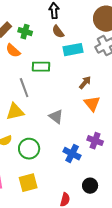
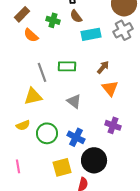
green cross: (25, 32) -> (53, 20), moved
green rectangle: (41, 67) -> (67, 66), moved
blue cross: (72, 154) -> (76, 137), moved
yellow square: (28, 183) -> (62, 167), moved
black circle: (90, 186) -> (94, 160), moved, size x1.6

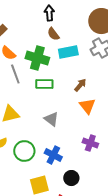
green cross: (53, 20) -> (37, 58), moved, size x1.6
gray line: (42, 72) -> (15, 74), moved
black circle: (94, 160) -> (71, 178), size x0.6

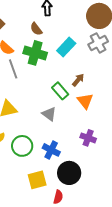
brown semicircle: (53, 34) -> (36, 29), moved
cyan rectangle: (68, 52) -> (66, 47), turned -36
green rectangle: (44, 84) -> (60, 91), moved, turned 48
black circle: (71, 178) -> (69, 173), size x1.5

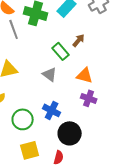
orange triangle: (85, 101) -> (85, 75), moved, turned -36
green circle: (22, 146) -> (23, 119), moved
yellow square: (37, 180) -> (30, 150), moved

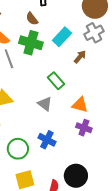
brown arrow: (79, 40) -> (80, 57), moved
black circle: (70, 133) -> (76, 176), moved

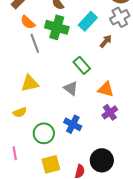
purple cross: (84, 128) -> (110, 112), turned 35

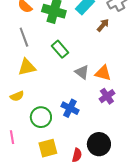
gray line: (35, 43) -> (24, 37), moved
green rectangle: (82, 65) -> (60, 49), moved
gray triangle: (71, 88) -> (82, 72), moved

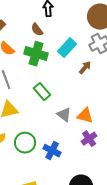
green circle: (41, 117) -> (25, 143), moved

